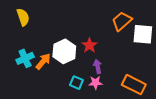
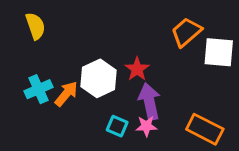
purple arrow: (98, 66) -> (149, 101), size x1.6

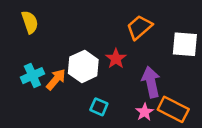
orange trapezoid: (186, 32) -> (139, 27), moved
purple arrow: (149, 101) -> (151, 82), moved
pink star: (146, 126) -> (145, 112), moved, turned -30

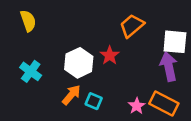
cyan cross: (32, 76) -> (31, 71), turned -30
orange arrow: (56, 79) -> (71, 95), moved
purple arrow: (151, 82) -> (169, 66), moved

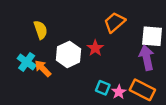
yellow semicircle: (28, 21) -> (41, 30), moved
orange arrow: (71, 95) -> (43, 68), moved, turned -84
cyan square: (94, 101) -> (103, 88), moved

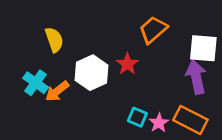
orange arrow: (43, 68) -> (57, 91), turned -84

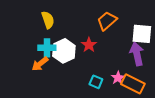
yellow semicircle: (54, 40) -> (48, 20), moved
cyan cross: (36, 83) -> (47, 48), moved, turned -36
pink star: (159, 123) -> (118, 78), moved

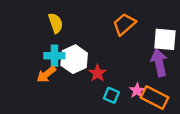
red star: (89, 45) -> (97, 73), moved

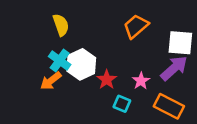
cyan cross: (54, 56) -> (60, 61), turned 36
purple arrow: (159, 63) -> (174, 68), turned 60
pink star: (137, 91) -> (141, 81), moved

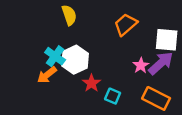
yellow semicircle: (61, 25) -> (69, 15), moved
red star: (107, 80) -> (91, 83), moved
pink star: (141, 81) -> (141, 66), moved

